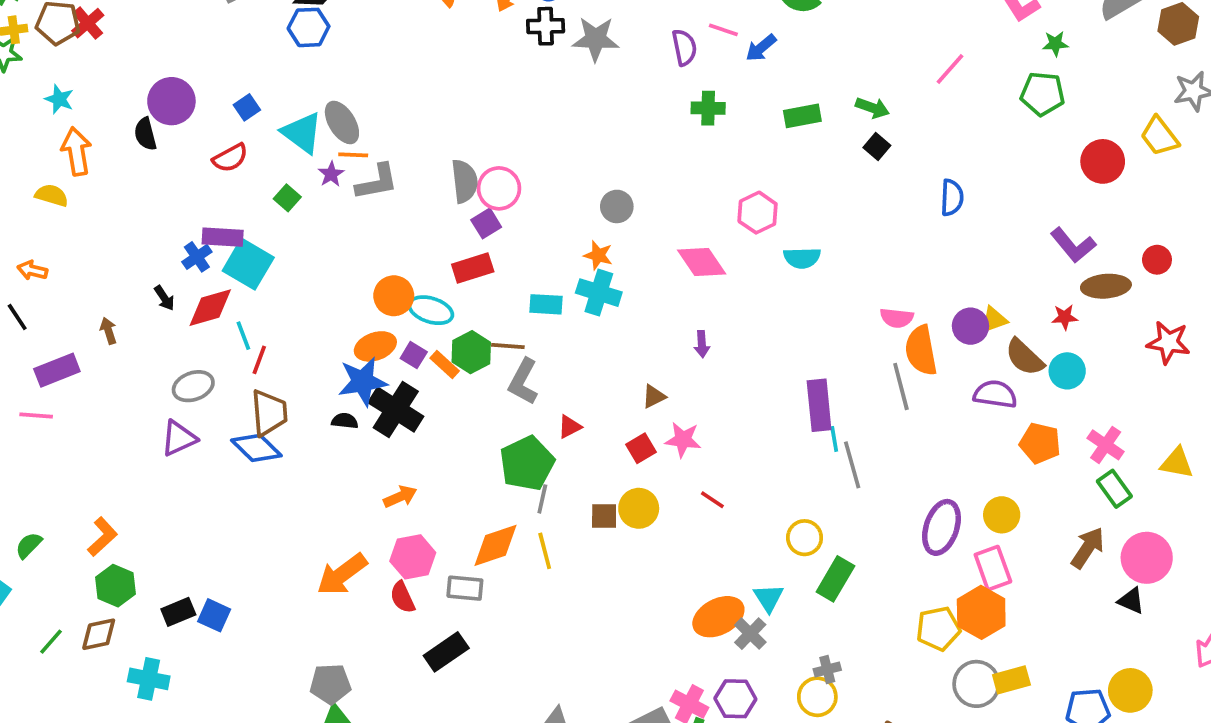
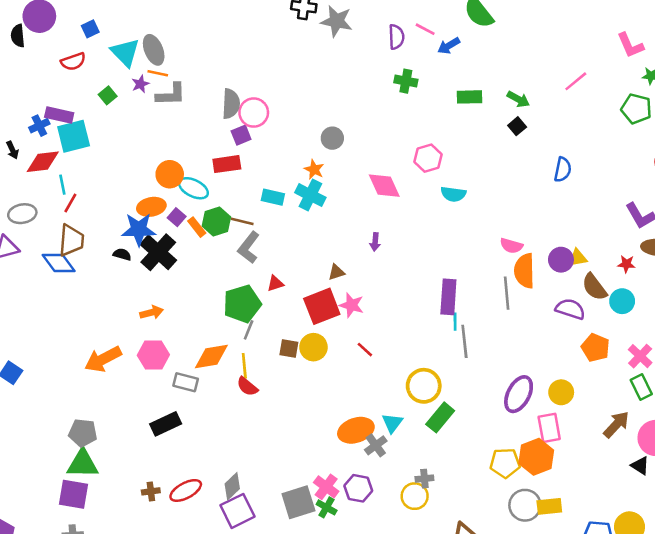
cyan square: (248, 264) -> (74, 136), turned 36
red square: (641, 448) -> (322, 306), size x1.8
yellow circle: (805, 538) -> (424, 386), size x1.4
red semicircle: (402, 597) -> (247, 387), moved, turned -35

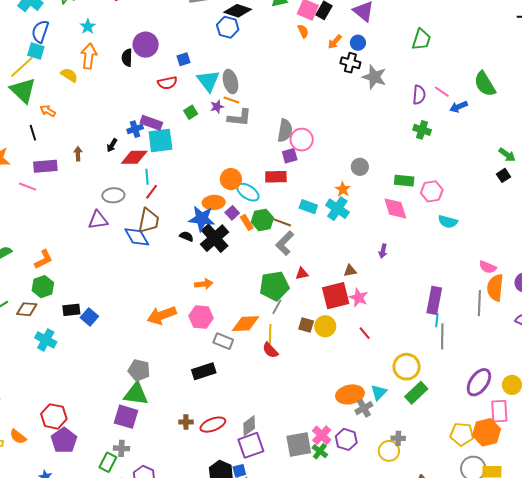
green rectangle: (469, 97) -> (404, 181), moved
black arrow: (12, 150) -> (112, 145), turned 48

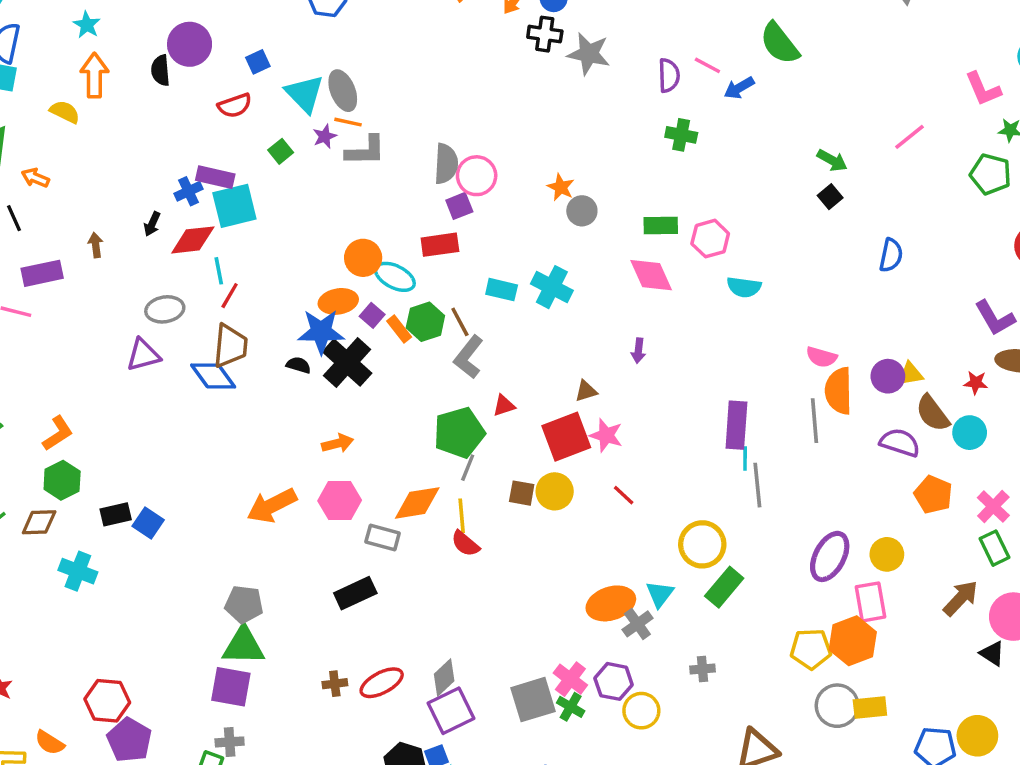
orange star: (343, 189) -> (561, 187), moved
brown line: (282, 222) -> (460, 322), turned 48
yellow circle: (389, 451) -> (641, 711), moved

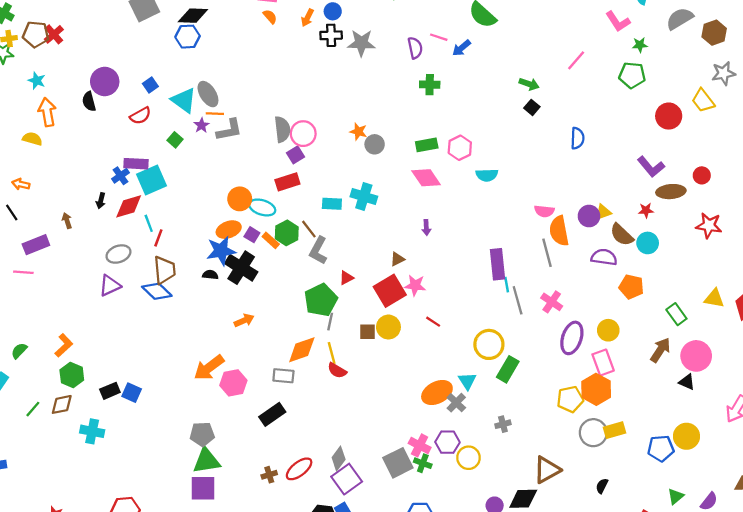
pink hexagon: (340, 501) -> (233, 383), moved
pink cross: (993, 507) -> (552, 302), moved

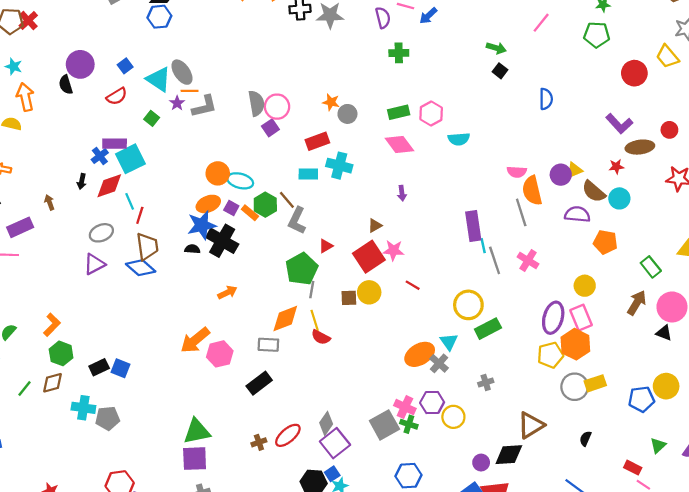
red rectangle: (287, 182) -> (317, 141), moved
purple ellipse: (572, 338) -> (553, 318), moved
green rectangle: (508, 369) -> (488, 329), turned 35
gray pentagon: (202, 434) -> (108, 418), moved

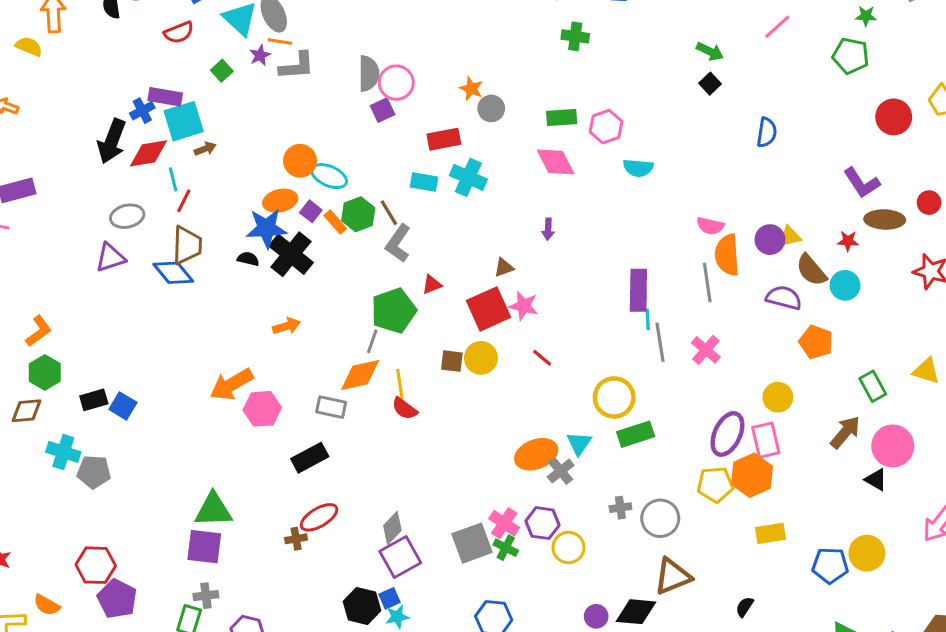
black arrow: (82, 181) -> (112, 141), size x2.0
brown arrow: (49, 202) -> (205, 149), moved, turned 80
gray line: (312, 290) -> (372, 341), moved
gray circle: (575, 387) -> (660, 518), moved
red ellipse: (288, 435) -> (319, 517), moved

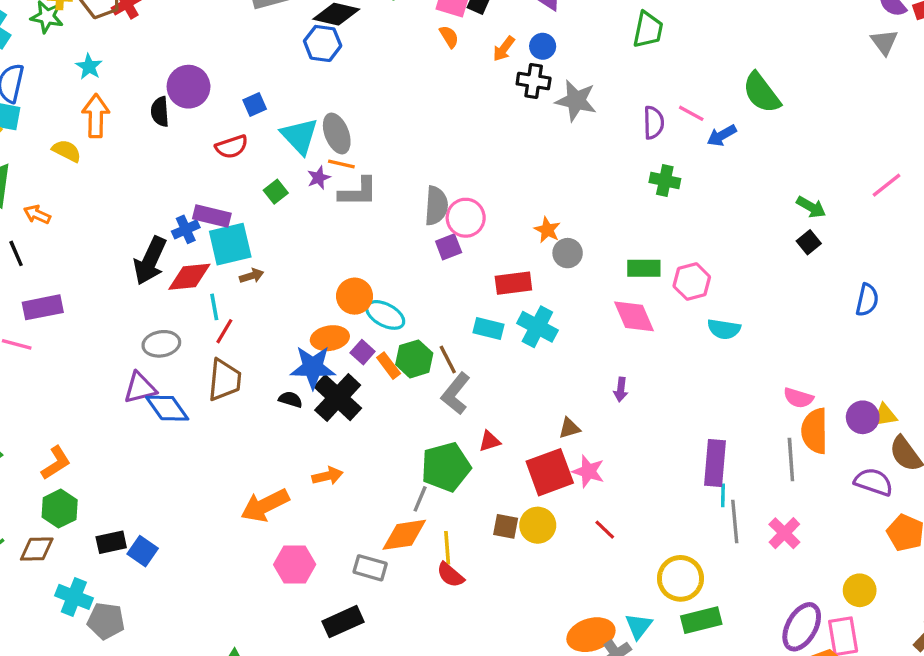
blue diamond: (173, 273) -> (167, 408), moved
orange arrow: (232, 384) -> (265, 505), moved

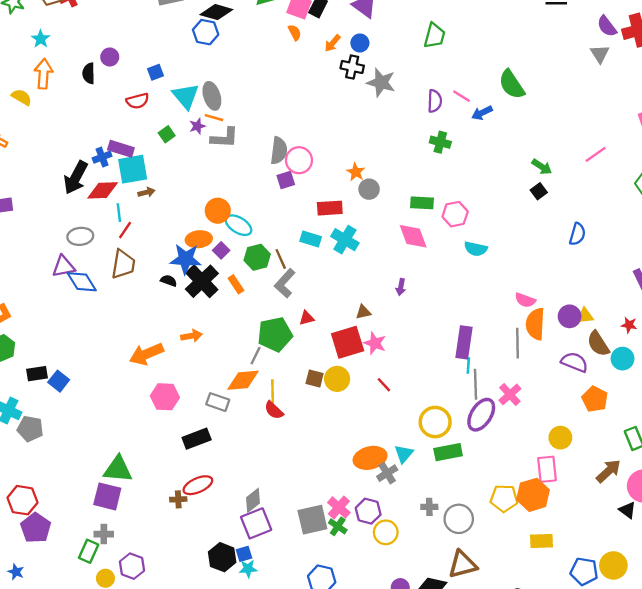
purple circle: (189, 87) -> (110, 57), size x0.6
orange rectangle: (389, 366) -> (236, 284), moved
purple ellipse: (802, 627) -> (481, 415), moved

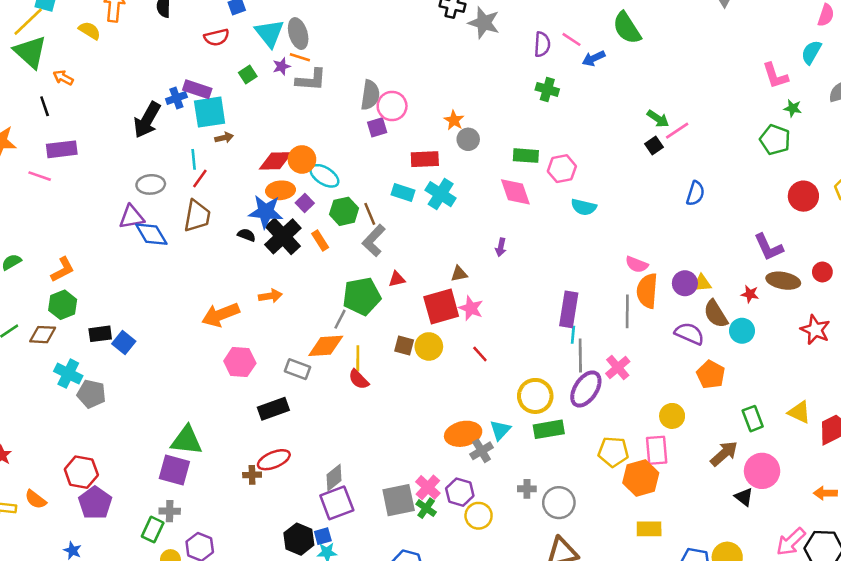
pink line: (596, 154) -> (677, 131), moved
red diamond: (103, 190) -> (276, 161), moved
yellow pentagon: (504, 498) -> (613, 452), moved

